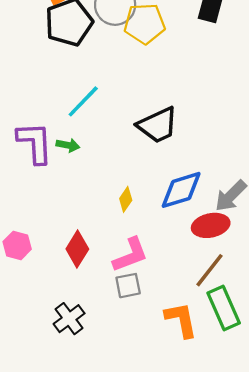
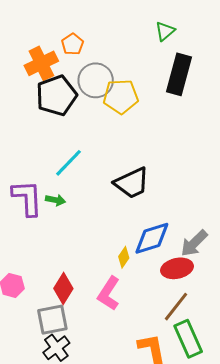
yellow diamond: (126, 199) -> (124, 257), moved
pink L-shape: (130, 255) -> (109, 293), turned 144
gray square: (128, 286) -> (52, 320), moved, size x1.4

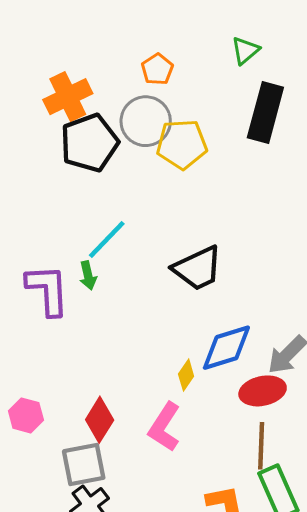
orange pentagon: (72, 44) -> (157, 69), moved
green arrow: (55, 200) -> (88, 276), moved, turned 66
brown line: (176, 307) -> (261, 446), turned -36

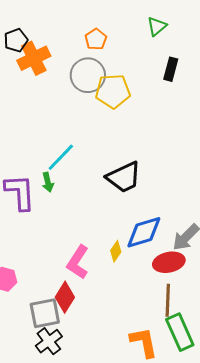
black rectangle: (265, 113) -> (171, 69), size x0.6
black pentagon: (89, 143) -> (16, 40), moved, size x0.6
red diamond: (100, 420) -> (65, 297), moved
pink L-shape: (164, 427) -> (78, 262), moved

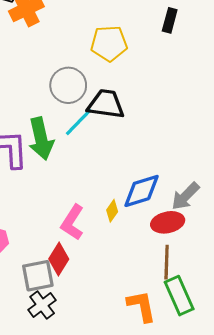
gray circle: (88, 75) -> (68, 85), moved
cyan line: (61, 157) -> (79, 122), moved
black trapezoid: (124, 177) -> (106, 104), moved, turned -147
green arrow: (48, 182) -> (41, 139), size x2.0

